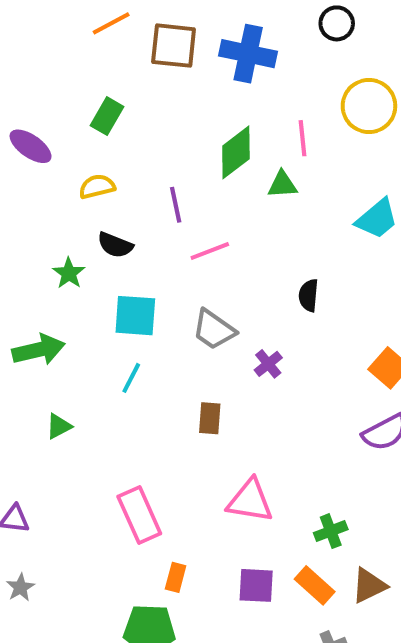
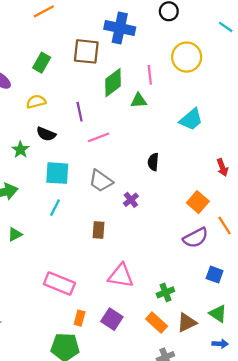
brown square: (174, 46) -> (86, 51), moved
pink rectangle: (139, 515) -> (59, 283), turned -44
purple square: (256, 585) -> (112, 319), moved, turned 30

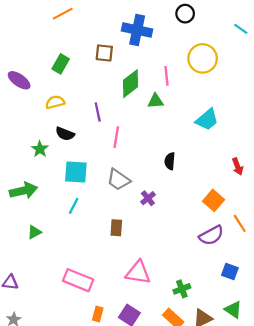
brown square: (86, 51) -> (104, 53), size x0.7
pink line: (99, 137) -> (116, 137), turned -60

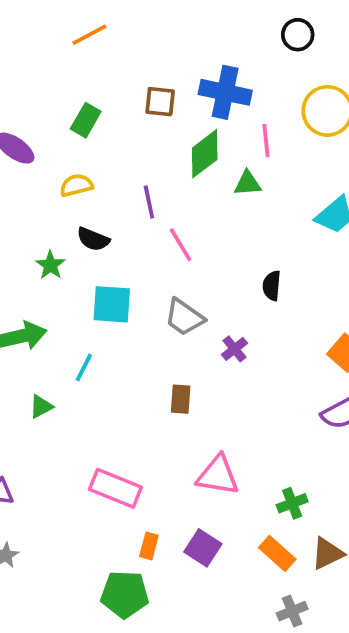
blue cross: (137, 30) -> (225, 92), moved
pink line: (116, 137) -> (181, 245), turned -40
cyan line: (74, 206) -> (84, 367), moved

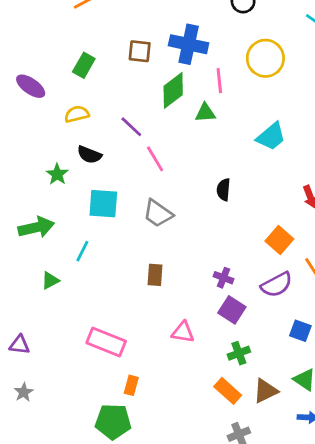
purple line: (149, 202) -> (131, 127), turned -35
purple cross: (234, 349) -> (224, 278), moved, turned -30
pink triangle: (218, 475) -> (183, 332), size x0.7
purple square: (203, 548) -> (232, 310), moved

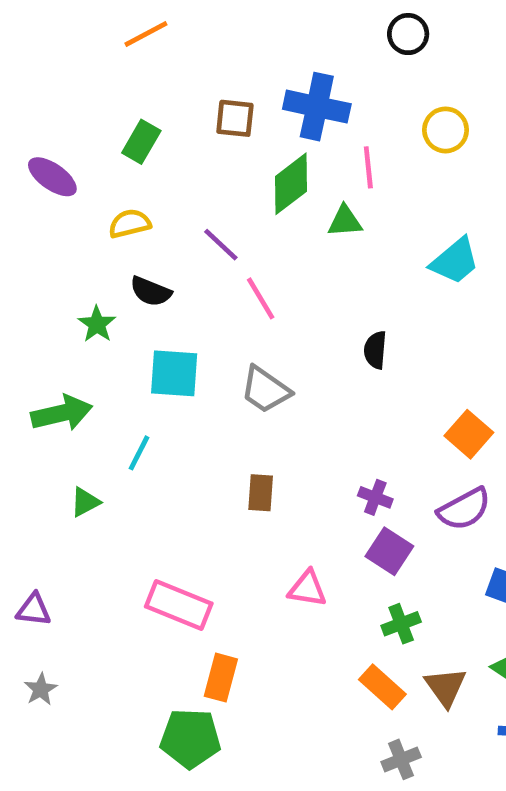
yellow circle: (265, 58) -> (446, 130), size x0.7
orange rectangle: (131, 385) -> (221, 678), size x1.4
brown triangle: (265, 391) -> (446, 687), turned -40

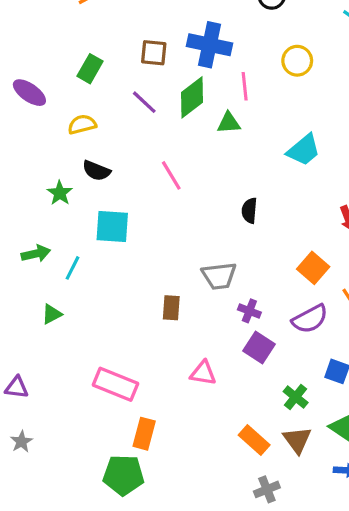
purple line: (221, 245) -> (144, 102), moved
gray trapezoid: (265, 390) -> (219, 276), moved, turned -42
green arrow: (62, 413) -> (36, 254), size x0.7
cyan line: (139, 453) -> (72, 268), moved
green cross: (401, 624) -> (296, 397), moved, turned -30

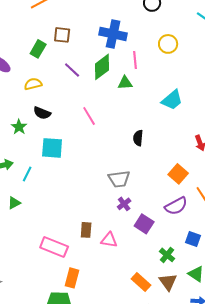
brown square: (154, 53) -> (62, 35), moved
brown rectangle: (171, 308) -> (86, 230), moved
purple cross: (249, 311) -> (124, 204), moved, turned 32

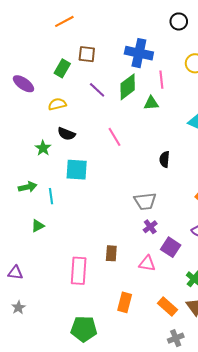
cyan line: (27, 174) -> (51, 196), turned -35
pink triangle: (109, 240) -> (147, 264), moved
pink rectangle: (54, 247) -> (79, 271), turned 72
orange rectangle: (72, 278) -> (125, 302), moved

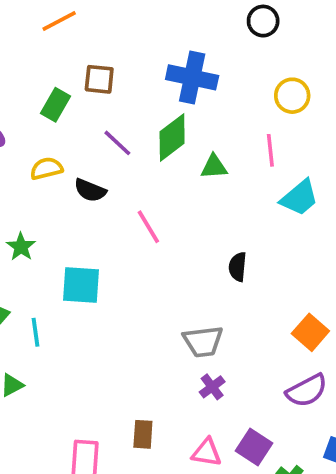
pink line: (161, 80) -> (270, 150), moved
black semicircle: (66, 134) -> (90, 190), moved
purple square: (171, 247) -> (254, 447), moved

